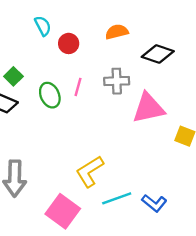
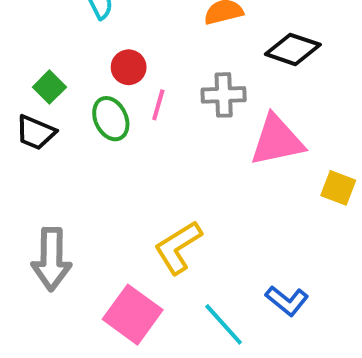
red circle: (69, 43) -> (129, 67), moved
cyan line: (117, 198) -> (224, 324), moved, turned 68

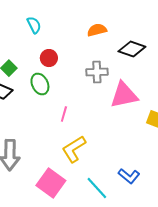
pink line: (158, 105) -> (64, 114), moved

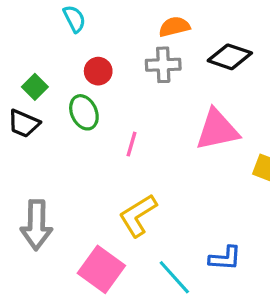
gray cross: (97, 72) -> (163, 65), moved
pink line: (64, 114) -> (131, 144), moved
blue L-shape: (129, 176) -> (225, 258), turned -35

